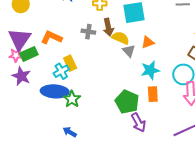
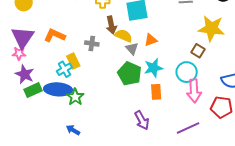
gray cross: (88, 32) -> (92, 44), moved
green rectangle: (29, 54) -> (33, 90), moved
green pentagon: (127, 102) -> (130, 74), moved

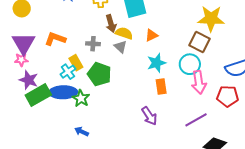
gray triangle: (132, 48) -> (120, 47), moved
brown square: (198, 51) -> (199, 42), size x1.5
green pentagon: (130, 74) -> (99, 74), moved
green rectangle: (33, 90) -> (38, 95), size x1.4

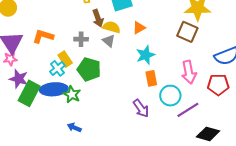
cyan circle: (190, 64) -> (170, 96), moved
green rectangle: (38, 95) -> (29, 93), turned -30

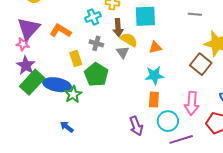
cyan cross: (57, 68) -> (93, 17), moved

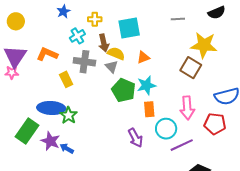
gray cross: (96, 43) -> (84, 62), size x1.5
purple star: (26, 65) -> (50, 141), moved
green pentagon: (96, 75) -> (124, 90), moved
green rectangle: (32, 82) -> (27, 131), moved

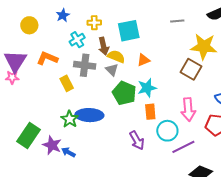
yellow circle: (16, 21) -> (29, 25), moved
blue ellipse: (51, 108) -> (89, 115), moved

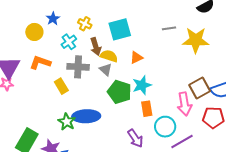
gray line: (177, 21) -> (169, 28), moved
yellow cross: (94, 23) -> (85, 24), turned 32
yellow circle: (29, 25) -> (34, 32), moved
brown square: (191, 69) -> (200, 88), moved, turned 35

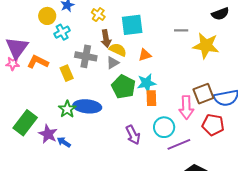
cyan cross: (69, 42) -> (62, 32), moved
orange L-shape: (40, 63) -> (38, 62), moved
gray triangle: (106, 69) -> (113, 63), turned 40
orange rectangle: (147, 109) -> (151, 98), moved

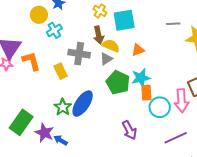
yellow cross: (98, 15) -> (100, 11), moved
orange L-shape: (38, 62) -> (31, 61), turned 50
blue ellipse: (87, 106) -> (83, 104), turned -60
cyan circle: (164, 127) -> (160, 107), moved

